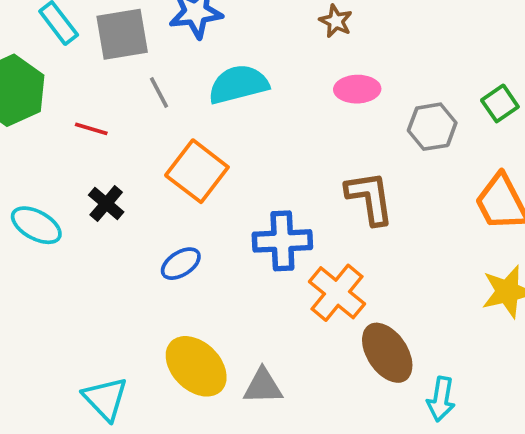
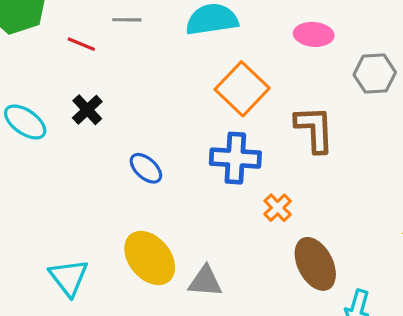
gray line: (159, 92) -> (127, 20), moved, turned -68
orange square: (197, 171) -> (242, 89), moved
blue ellipse: (181, 264) -> (146, 168), turned 68
orange cross: (337, 293) -> (278, 208), size x0.6

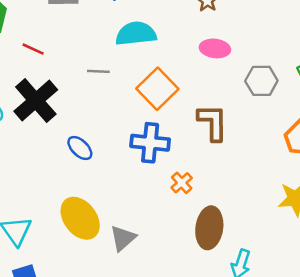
gray line: (127, 20) -> (98, 71), moved
black cross: (87, 110) -> (36, 101), size x1.8
brown ellipse: (315, 264) -> (209, 228), turned 33
gray triangle: (205, 281) -> (123, 238), turned -48

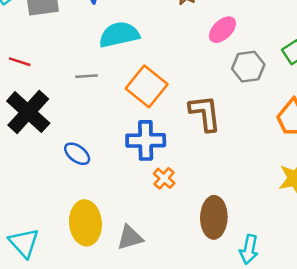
pink ellipse: (215, 48) -> (222, 30), moved, turned -44
orange cross: (182, 183) -> (164, 178), moved
yellow ellipse: (80, 218) -> (85, 223), turned 39
gray triangle: (123, 238) -> (130, 238), turned 32

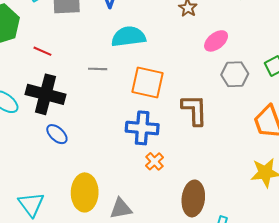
orange square: (147, 86) -> (147, 83), turned -32
black cross: (28, 112) -> (46, 94), turned -33
blue ellipse: (77, 154) -> (57, 134), moved

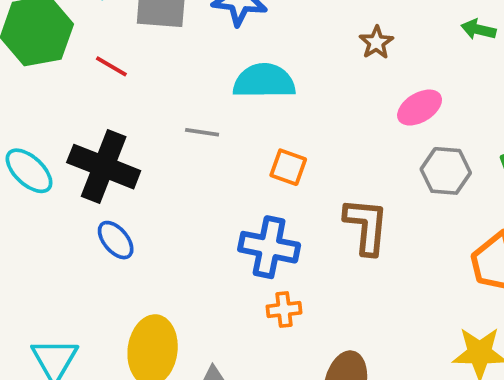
red line: (42, 51) -> (111, 66), moved
orange square: (147, 83) -> (288, 167), size x0.6
orange cross: (155, 161) -> (284, 310), turned 30

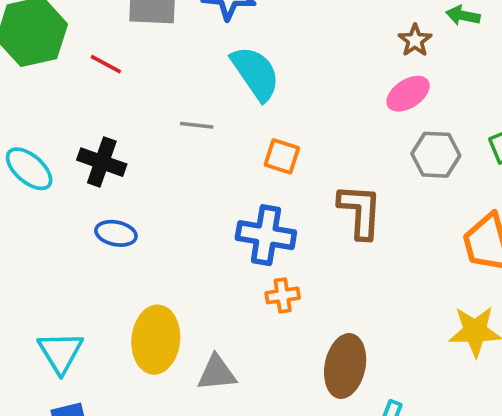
brown star: (376, 42) -> (415, 40), moved
cyan semicircle: (264, 81) -> (255, 73), turned 58
black cross: (104, 167) -> (102, 162), size x0.7
blue ellipse: (116, 240) -> (116, 233), turned -36

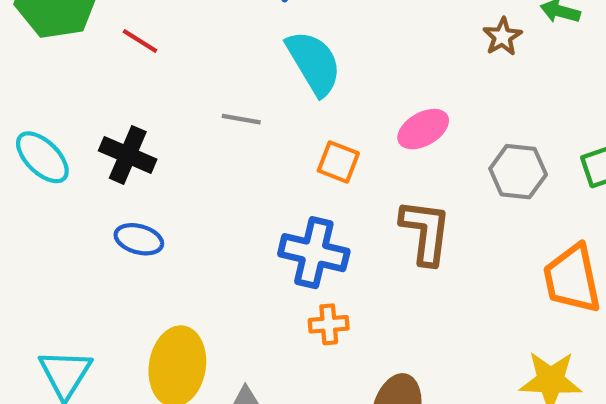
pink ellipse: (408, 94) -> (423, 129), moved

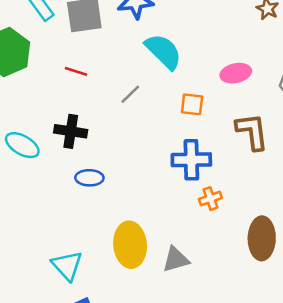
red line: (140, 41) -> (76, 71), moved
gray line: (241, 119) -> (130, 94), turned -40
pink ellipse: (423, 129) -> (236, 73), turned 32

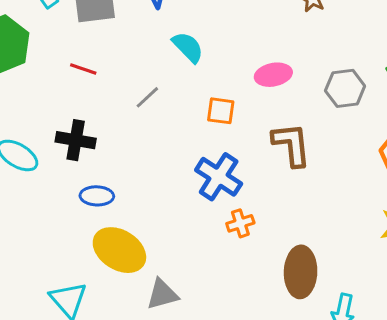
cyan semicircle: (164, 51) -> (188, 47), size x0.7
blue cross: (191, 160) -> (219, 177), turned 33
yellow ellipse: (130, 245) -> (119, 250), moved, turned -54
gray triangle: (176, 260) -> (162, 294), moved

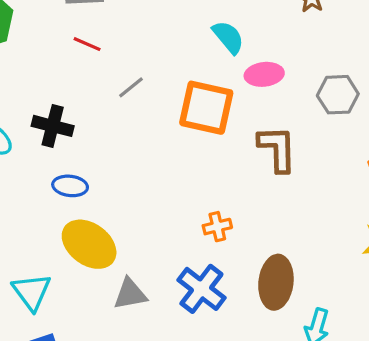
cyan semicircle: (188, 47) -> (228, 37), moved
red line: (83, 69) -> (87, 44), moved
orange square: (221, 111) -> (206, 108), size x1.8
blue cross: (219, 177) -> (201, 289), moved

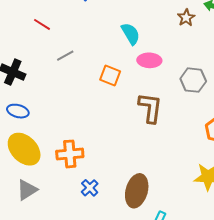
orange square: (206, 108) -> (110, 75), size x0.6
orange cross: (217, 227) -> (70, 154), moved, size x1.5
blue cross: (201, 289) -> (90, 188), size x0.6
gray triangle: (130, 294) -> (27, 190), moved, turned -30

